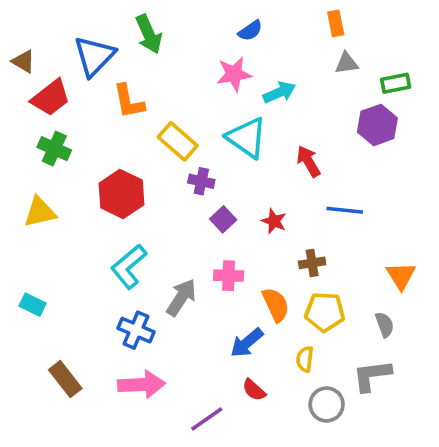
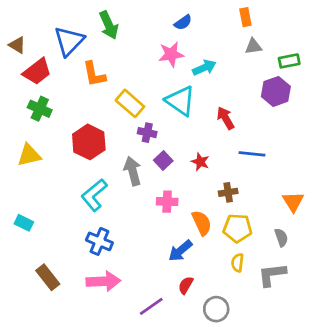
gray arrow: (181, 297) -> (133, 171), moved, turned -48
yellow semicircle: (305, 359) -> (237, 263), moved
red semicircle: (254, 390) -> (186, 285), turned 78
gray circle: (327, 404) -> (216, 309), moved

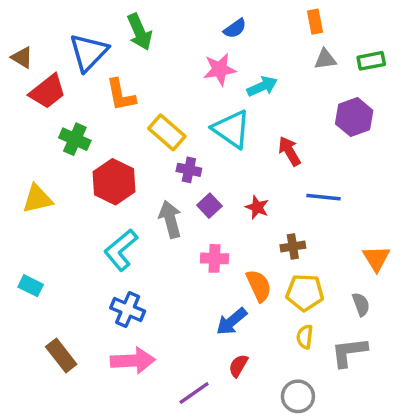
green rectangle: (289, 61) -> (371, 61), moved
green cross: (40, 109) -> (75, 139), moved
gray circle: (216, 309) -> (298, 396), moved

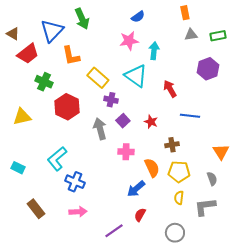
cyan arrow: (262, 86) -> (154, 51), turned -60
cyan L-shape: (121, 250) -> (57, 159), moved
pink arrow: (133, 361) -> (78, 212), size x0.7

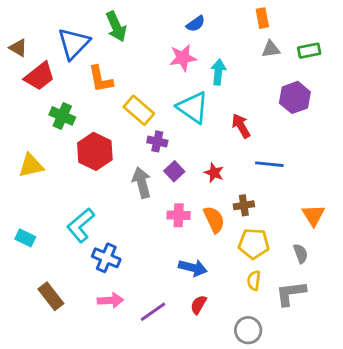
orange semicircle: (152, 168) -> (214, 220), moved
blue arrow: (136, 189) -> (193, 268), turned -126
purple line: (114, 231) -> (153, 312), moved

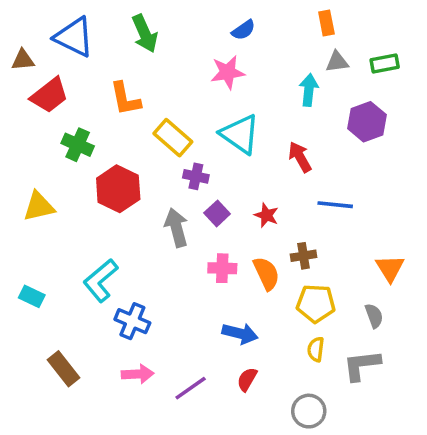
blue triangle: (74, 44) -> (74, 37), moved, turned -48
brown triangle: (18, 48) -> (23, 60), turned -36
cyan arrow: (218, 72) -> (309, 90), moved

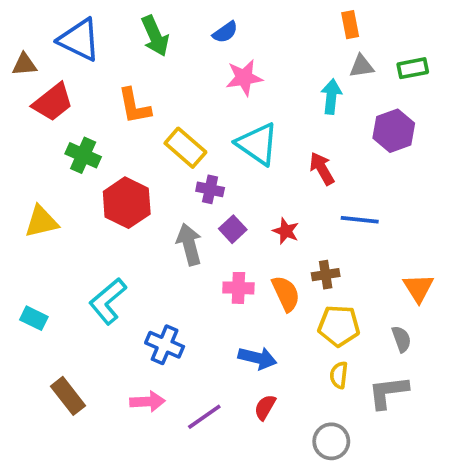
blue semicircle: (243, 30) -> (225, 32), moved
blue cross: (132, 321) -> (165, 345), moved

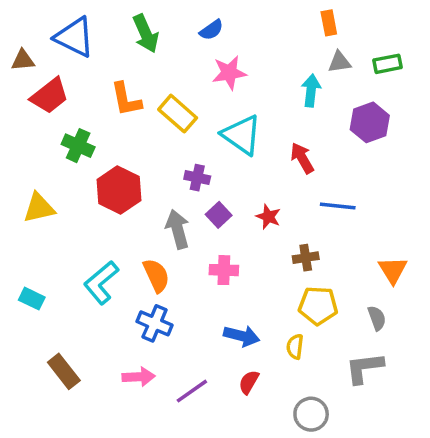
yellow rectangle: (185, 148) -> (178, 114), moved
orange semicircle: (286, 294) -> (156, 275), moved
yellow semicircle: (339, 375) -> (295, 347), moved

